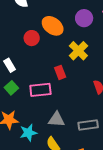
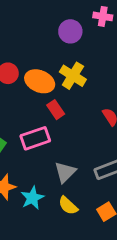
orange ellipse: (53, 26) -> (40, 81), moved
gray triangle: (56, 119) -> (65, 172), turned -36

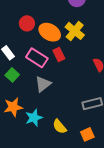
pink rectangle: (35, 138) -> (37, 58), moved, turned 45
gray triangle: (65, 172) -> (43, 84), moved

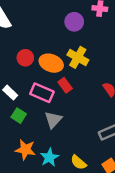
orange star: (13, 107) -> (25, 150), turned 30

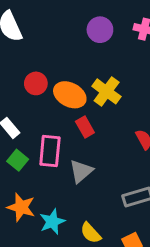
purple circle: (74, 22) -> (100, 30), moved
pink rectangle: (42, 93) -> (50, 151), moved, turned 65
gray triangle: (53, 120) -> (81, 171), moved

